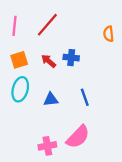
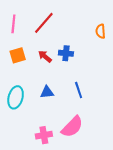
cyan ellipse: (20, 89) -> (16, 97), moved

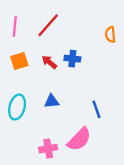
blue line: (79, 90) -> (97, 109), moved

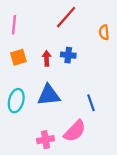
red line: (48, 25) -> (66, 17), moved
red arrow: (49, 62) -> (47, 58), turned 48
blue triangle: (52, 101) -> (49, 95), size x1.6

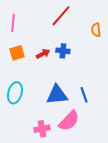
red arrow: (47, 58) -> (43, 54), turned 64
blue triangle: (49, 95) -> (57, 95), moved

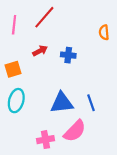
red line: (61, 16) -> (44, 17), moved
orange square: (17, 53) -> (13, 69), moved
red arrow: (43, 54) -> (40, 51), moved

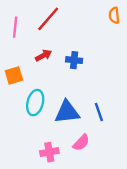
orange semicircle: (104, 32) -> (114, 15), moved
cyan ellipse: (16, 101) -> (35, 103), moved
pink semicircle: (75, 131) -> (81, 143), size x0.7

